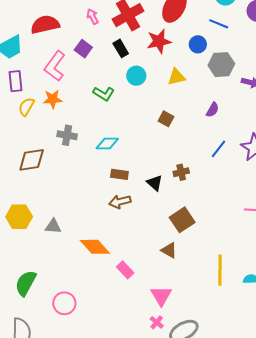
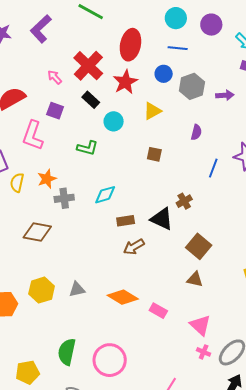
orange star: (53, 99) -> (47, 179), moved
brown diamond: (32, 160) -> (37, 232), turned 36
black triangle: (155, 183) -> (162, 219), size x1.4
pink circle: (64, 303) -> (110, 360), size x1.4

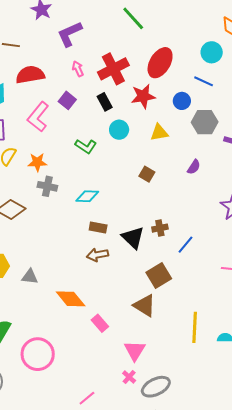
purple L-shape: (41, 29) -> (70, 34), moved
blue line: (213, 168) -> (185, 245), moved
brown triangle: (195, 279) -> (144, 306), size x1.4

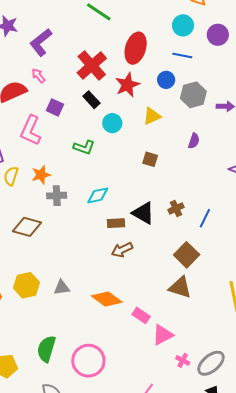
pink arrow: (78, 69) -> (38, 76), moved
black triangle: (133, 238) -> (143, 213), moved
pink triangle: (135, 351) -> (163, 335), moved, turned 45

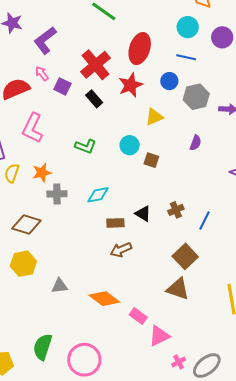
purple square: (55, 107) -> (62, 86), moved
cyan circle: (112, 123) -> (130, 145), moved
black triangle: (143, 213) -> (143, 214), size x0.7
yellow hexagon: (26, 285) -> (23, 264), moved
pink cross: (183, 360) -> (179, 362), turned 32

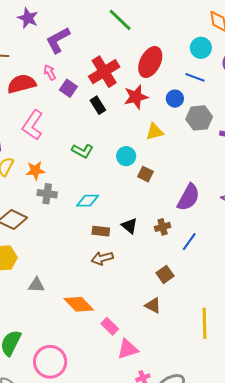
purple semicircle: (196, 143) -> (188, 197), moved, size x1.8
brown square: (185, 256) -> (165, 274), size x0.7
brown triangle: (178, 289) -> (153, 305), size x0.7

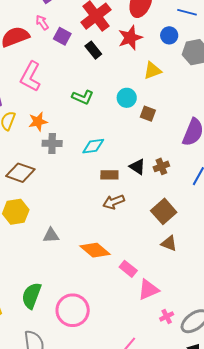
brown cross: (163, 227) -> (161, 166), moved
brown square: (165, 274) -> (164, 211), moved, size x1.4

